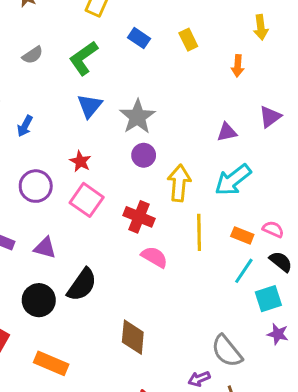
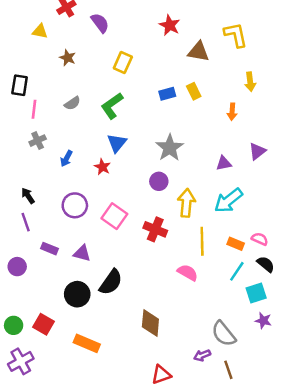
blue rectangle: (139, 38) -> (167, 94), moved, turned -49
gray star: (137, 117) -> (170, 148), moved
red star: (80, 161) -> (102, 167), moved
pink semicircle: (154, 257) -> (188, 273), moved

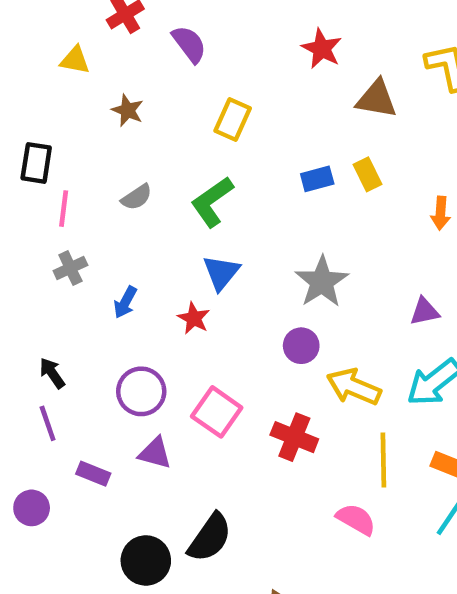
yellow arrow: (186, 203) -> (354, 387), turned -72
purple triangle: (82, 253) -> (155, 453), moved

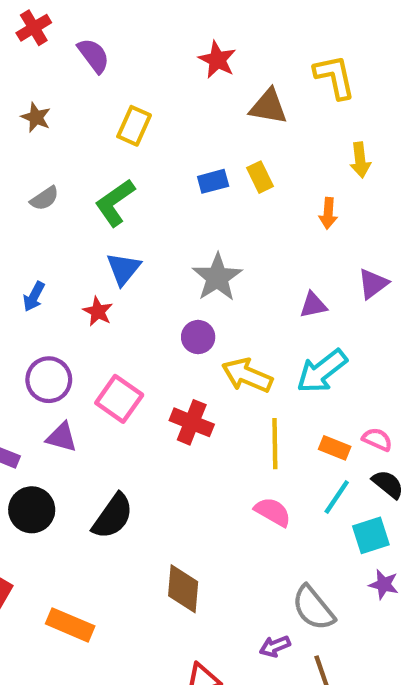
pink semicircle: (356, 519) -> (273, 512), moved
black circle: (146, 560) -> (32, 510), moved

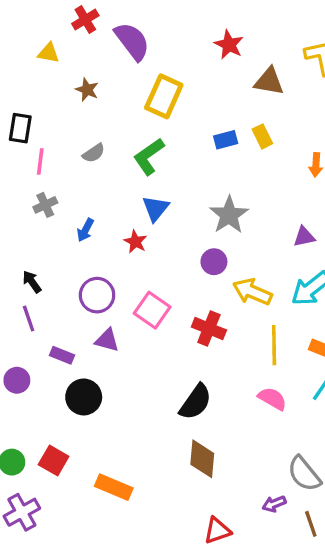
purple semicircle: (94, 55) -> (132, 41), size x1.4
yellow rectangle: (134, 126) -> (164, 96), size x1.4
black semicircle: (113, 516) -> (196, 402), moved

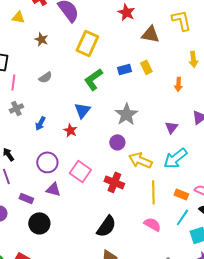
green L-shape: (149, 156) -> (93, 79), moved
purple triangle: (304, 237) -> (171, 127), turned -40

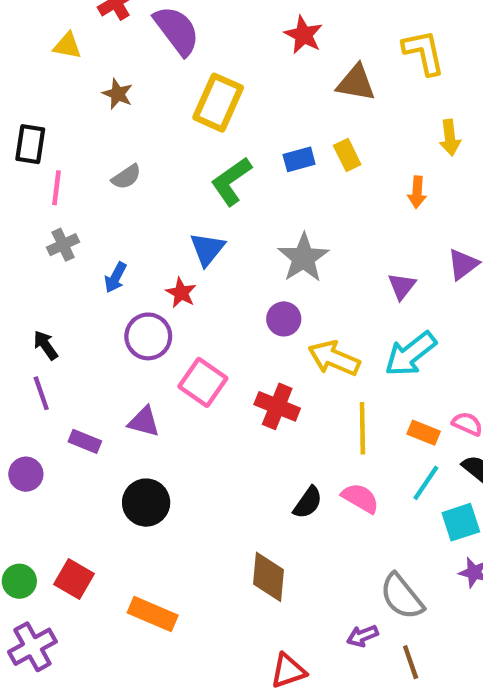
purple circle: (47, 162) -> (148, 336), moved
black circle: (39, 223) -> (146, 503), moved
black semicircle: (106, 226) -> (308, 503), moved, size x0.7

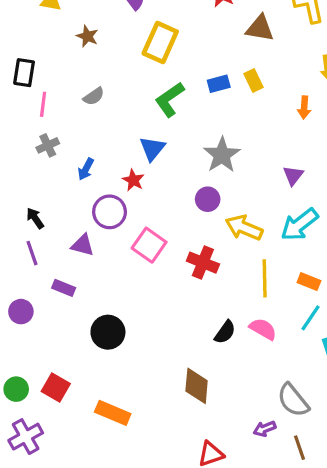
purple triangle: (144, 422) -> (83, 245), moved

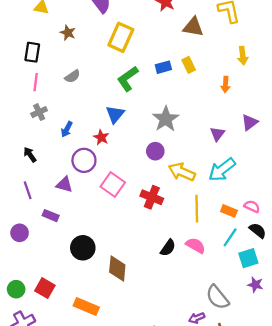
black rectangle: (24, 73) -> (32, 52), moved
black arrow: (35, 218) -> (30, 155), moved
brown diamond: (197, 386) -> (117, 268), moved

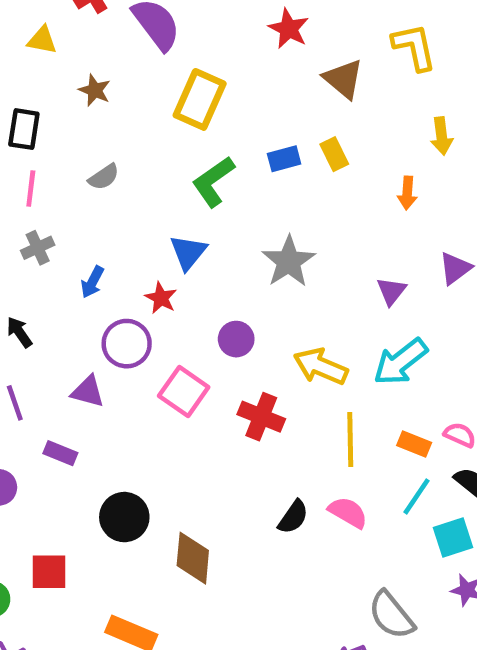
brown triangle: (193, 27) -> (343, 79), turned 30
purple circle: (155, 151) -> (236, 339), moved
red square: (45, 288) -> (49, 572), moved, turned -30

